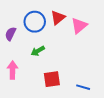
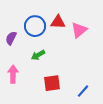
red triangle: (58, 18) -> (58, 22), turned 42
blue line: (83, 87) -> (83, 91), turned -64

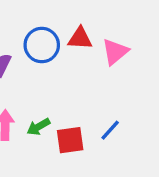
green arrow: (38, 55) -> (38, 127), moved
blue line: (83, 91) -> (110, 130), moved

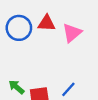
green arrow: (38, 127) -> (16, 87), turned 70

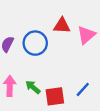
blue circle: (19, 28) -> (35, 43), moved

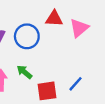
green arrow: (33, 87) -> (24, 72), moved

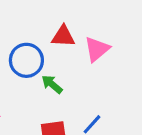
green arrow: (24, 72) -> (52, 84), moved

